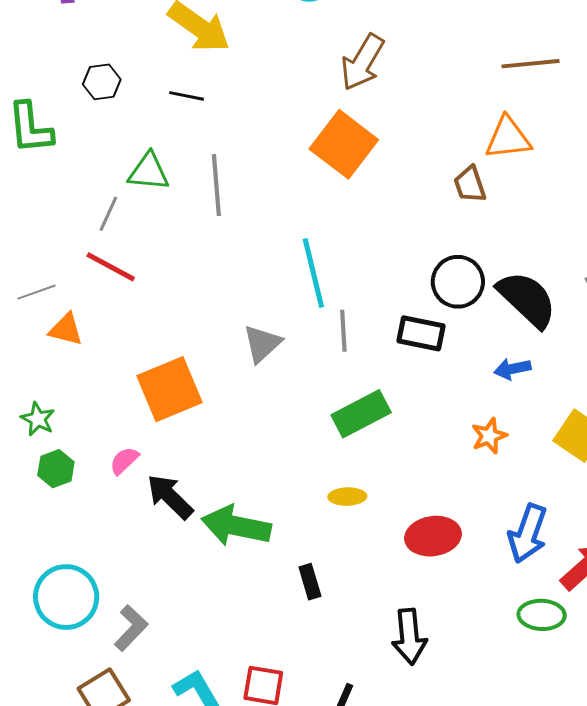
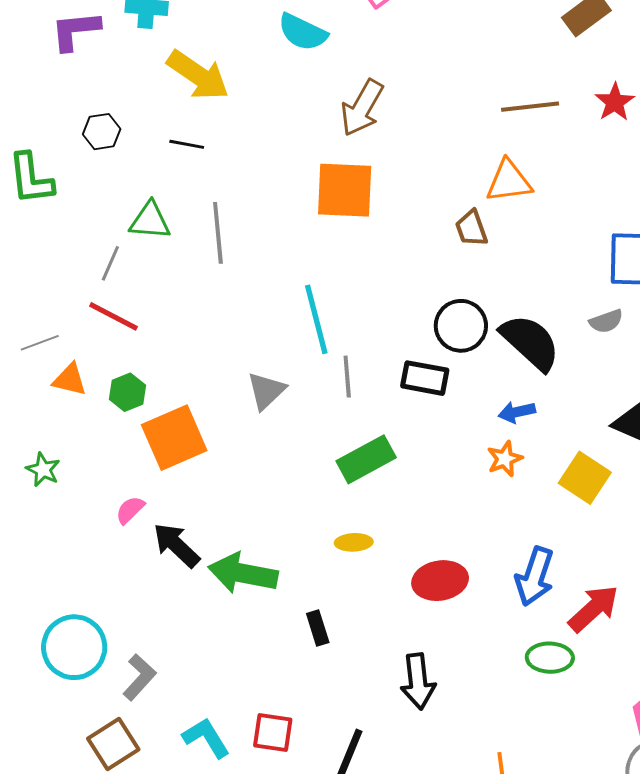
orange square: (344, 144) -> (345, 190), turned -34
orange star: (489, 436) -> (505, 459), moved
green hexagon: (56, 469) -> (127, 392), moved

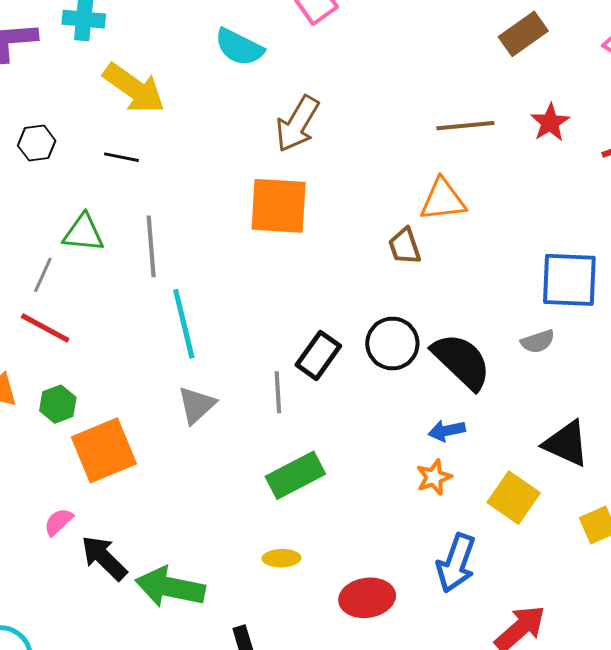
cyan line: (316, 319) -> (184, 324), moved
black rectangle: (425, 378) -> (318, 355), moved, turned -66
blue arrow: (535, 576) -> (456, 563), moved

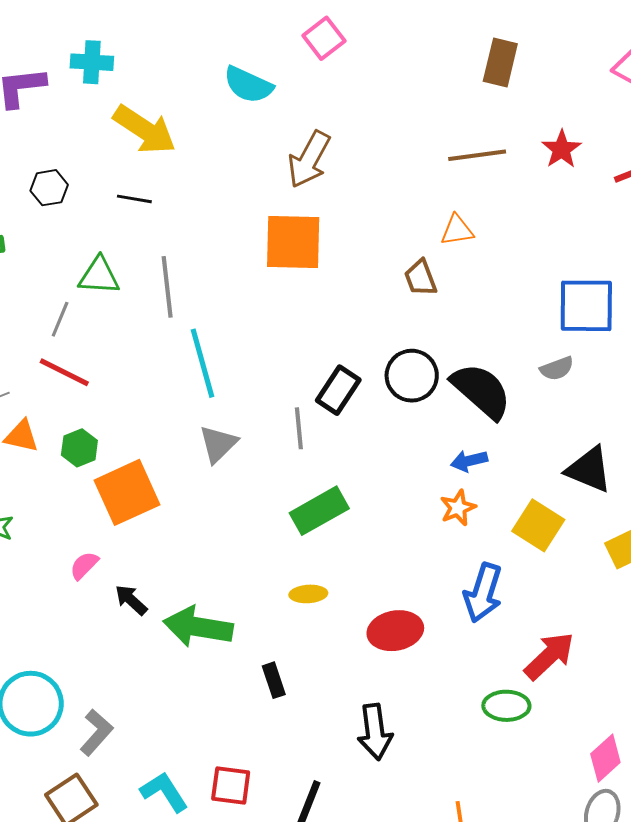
brown rectangle: (523, 34) -> (500, 62), moved, turned -39
orange triangle: (443, 200) -> (457, 230), size x0.7
black arrow: (104, 558) -> (131, 600), size x0.7

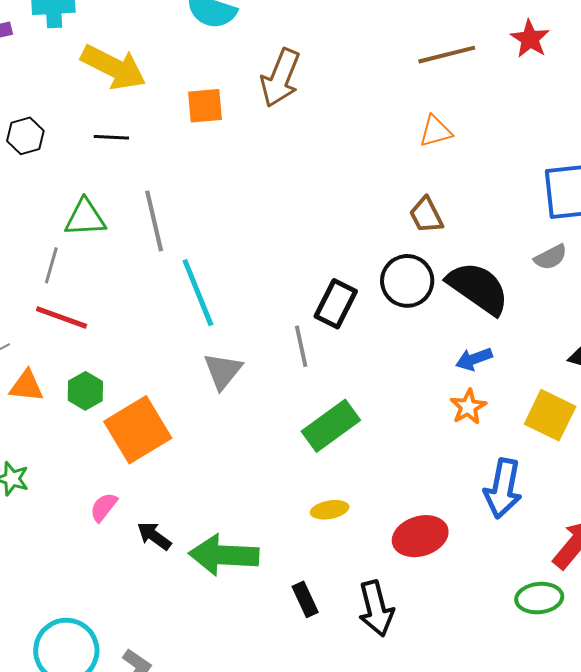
orange square: (293, 242) -> (205, 106), moved, size x0.6
brown trapezoid: (421, 278) -> (426, 215), moved
black arrow: (375, 732) -> (376, 608), moved

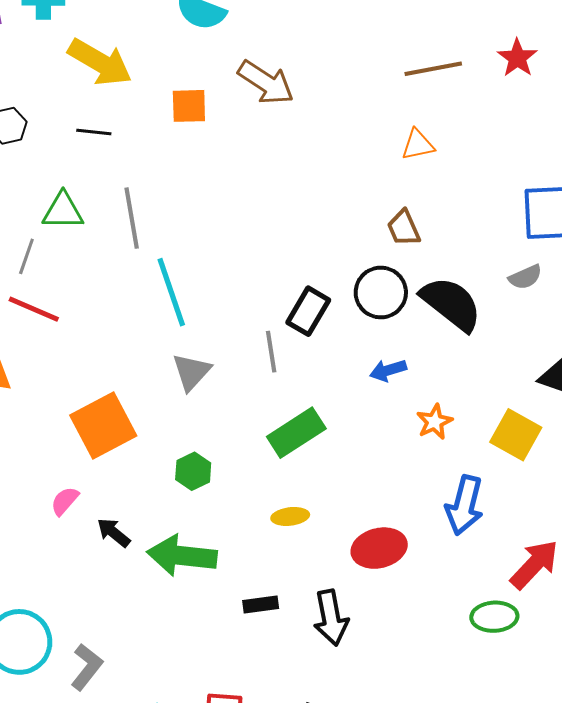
brown arrow: (280, 78) -> (266, 83), turned -82
blue arrow: (474, 359) -> (388, 370), moved
green hexagon: (85, 391) -> (193, 471), moved
black rectangle: (305, 599) -> (261, 605), turned -76

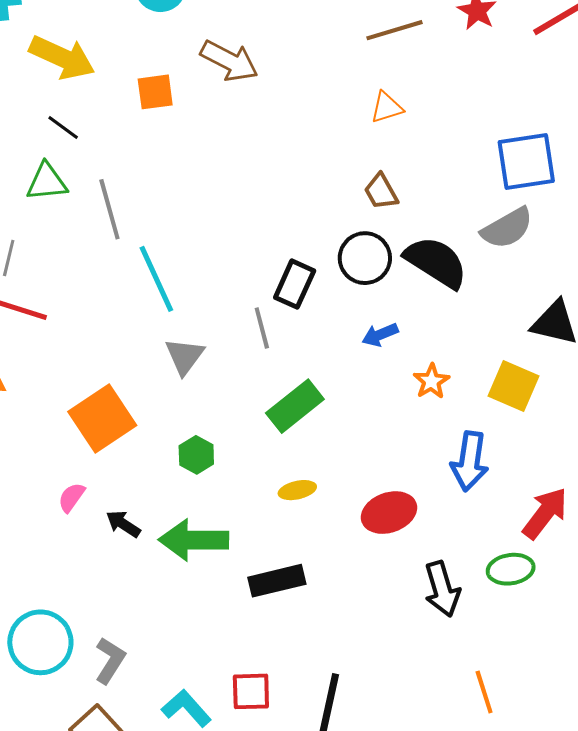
black line: (94, 132) -> (63, 127), turned 36
green triangle: (63, 211) -> (47, 182), moved
gray semicircle: (525, 277) -> (507, 228), size x1.6
black rectangle: (261, 605) -> (277, 581), size x1.6
black arrow: (331, 618) -> (442, 589), moved

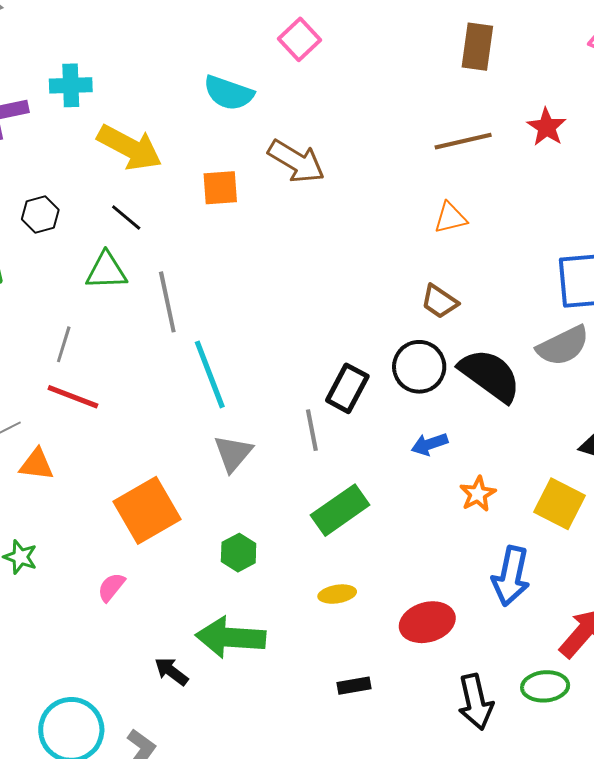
brown trapezoid: (381, 192) -> (439, 301), turned -30
black arrow: (123, 524) -> (171, 671), moved
black rectangle: (277, 581) -> (354, 686), moved, size x0.6

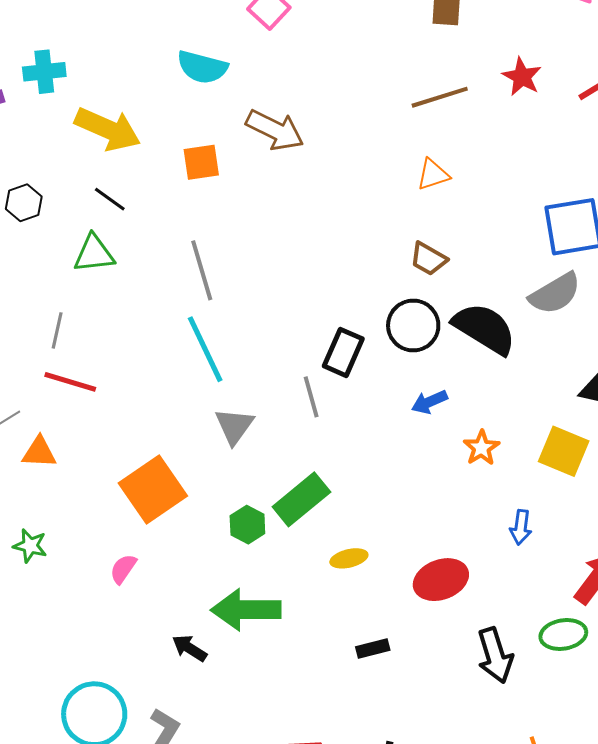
gray line: (167, 302) -> (202, 270), moved
green rectangle: (340, 510) -> (301, 499), moved
blue arrow: (511, 576) -> (521, 527), size x0.6

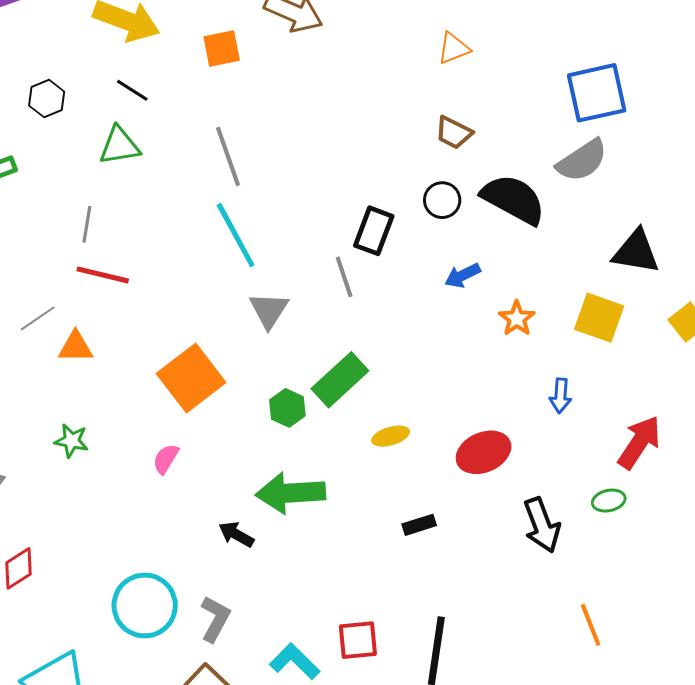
black circle: (413, 325) -> (442, 200), size x0.7
green ellipse: (563, 634) -> (609, 501), size x0.7

